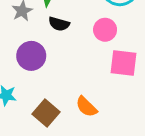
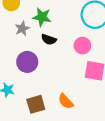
brown square: (46, 113) -> (36, 104), turned 30

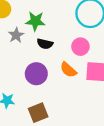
purple circle: (27, 62) -> (36, 74), moved
orange semicircle: (66, 101) -> (68, 70), moved

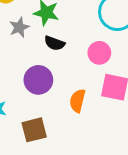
orange semicircle: (68, 70) -> (77, 101), moved, turned 54

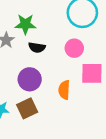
brown square: (34, 130) -> (27, 108), moved

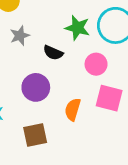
green star: (25, 24) -> (77, 28), moved
brown square: (27, 108) -> (35, 135), moved

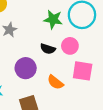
black semicircle: (53, 53) -> (48, 49), moved
orange semicircle: (73, 109) -> (55, 82), turned -63

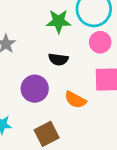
pink circle: (70, 46) -> (100, 42), moved

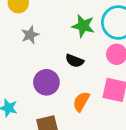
orange semicircle: (75, 100) -> (81, 102), turned 78

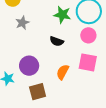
purple circle: (46, 82) -> (29, 66), moved

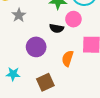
pink circle: (88, 35) -> (73, 19), moved
purple circle: (29, 66) -> (36, 47), moved

